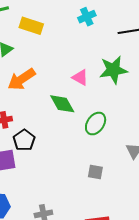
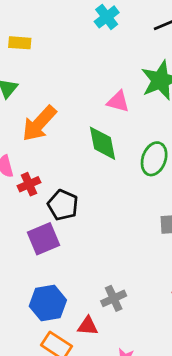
yellow rectangle: (31, 26) -> (20, 43), moved, size x0.7
green diamond: (62, 104) -> (103, 143), turned 32

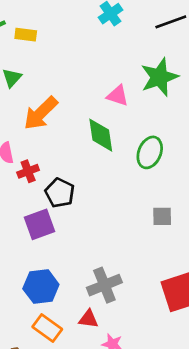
gray cross: (114, 298) -> (104, 285), size x1.4
red triangle: (88, 326) -> (88, 319), moved

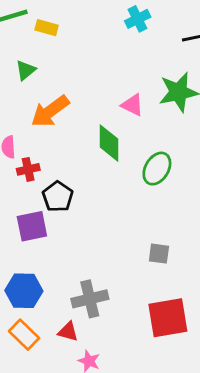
gray square: (162, 216) -> (159, 254), moved

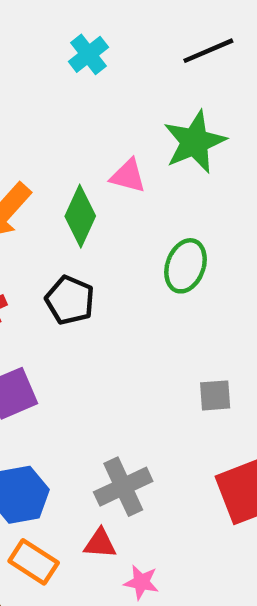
cyan cross: (138, 19) -> (88, 54), moved
green diamond: (109, 143) -> (80, 216), moved, turned 36
black pentagon: (58, 197) -> (70, 300), moved

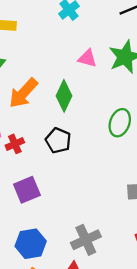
pink triangle: (128, 176) -> (87, 58), moved

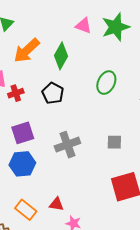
gray cross: (86, 240) -> (67, 145), moved
blue hexagon: (31, 244) -> (22, 164), moved

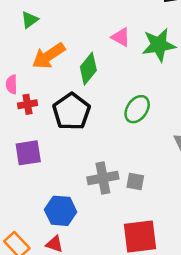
black pentagon: (53, 93) -> (71, 112), size x1.4
gray cross: (67, 145) -> (103, 178), moved
blue hexagon: (22, 164) -> (61, 211), moved

